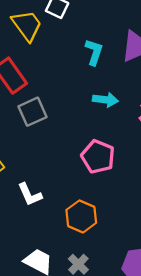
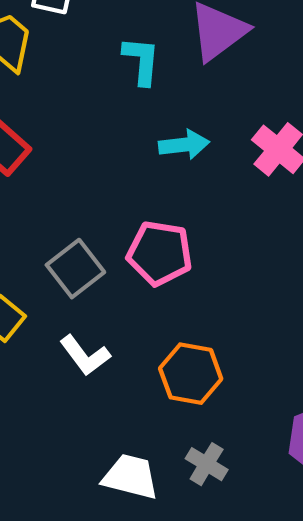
gray square: (32, 112) -> (75, 269), moved
pink pentagon: (98, 157) -> (160, 253), moved

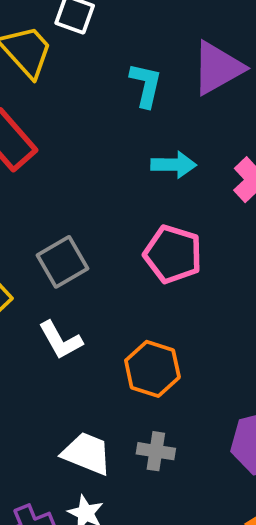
pink pentagon: (160, 253) -> (173, 254), moved
gray cross: (207, 464) -> (156, 451), turned -30

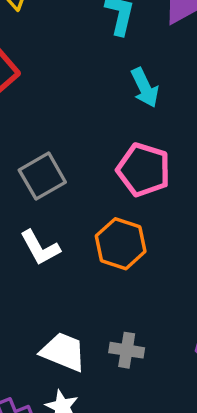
cyan arrow: (174, 165) -> (145, 88), turned 63
orange hexagon: (152, 369) -> (121, 244), moved

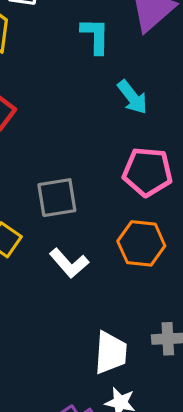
gray square: (42, 176) -> (57, 198), turned 33
white trapezoid: (63, 352) -> (111, 353), turned 84

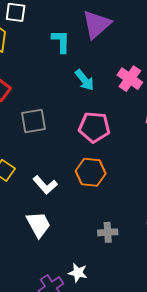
gray square: (57, 198) -> (34, 121), moved
white trapezoid: (111, 353) -> (38, 224), moved, turned -32

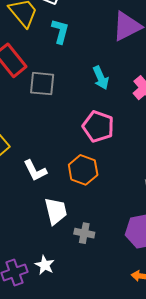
cyan L-shape: (61, 41) -> (60, 31), moved
gray square: (34, 121) -> (42, 84), moved
white trapezoid: (38, 224) -> (56, 211), moved

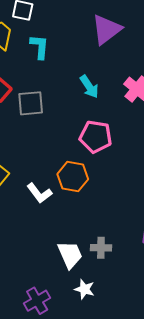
orange hexagon: (83, 170) -> (73, 177), moved
white trapezoid: (56, 211) -> (70, 255), moved
white star: (45, 265) -> (85, 289), moved

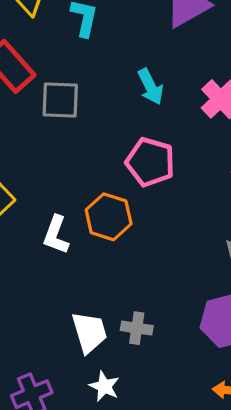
white L-shape: (39, 193) -> (56, 235), turned 50

